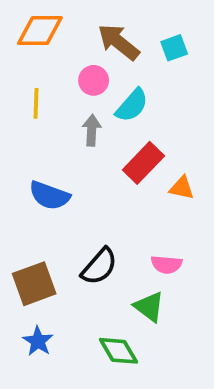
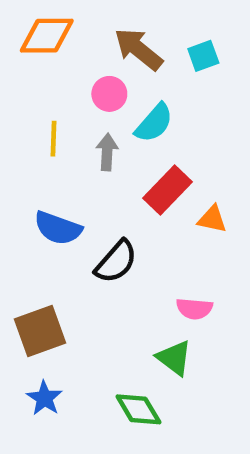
yellow line: (36, 103) -> (53, 139), moved
black semicircle: (99, 266) -> (116, 262), moved

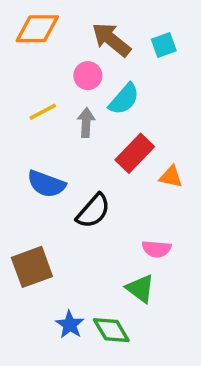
yellow line: (53, 139) -> (43, 112), turned 60
blue star: (44, 398) -> (70, 325), moved

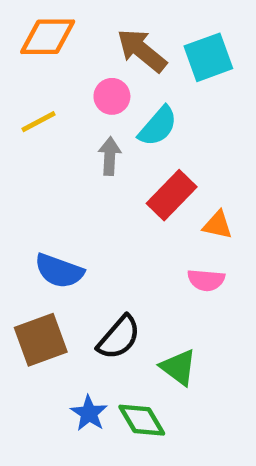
cyan square: (164, 45) -> (208, 57), size x1.5
yellow line: (43, 112) -> (38, 122), moved
blue semicircle: (46, 184) -> (59, 271), moved
black semicircle: (93, 211) -> (119, 337), moved
pink semicircle: (156, 249) -> (206, 280), moved

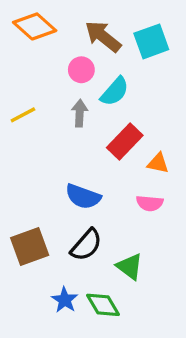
orange diamond: (48, 37) -> (35, 26), turned 42
yellow line: (38, 122) -> (23, 115), moved
blue semicircle: (59, 271) -> (83, 197), moved

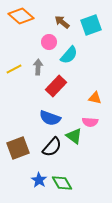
brown arrow: (103, 36) -> (62, 22), size x0.7
gray arrow: (80, 113) -> (38, 67), moved
red rectangle: (125, 141) -> (56, 86), moved
green triangle: (130, 267) -> (74, 136), moved

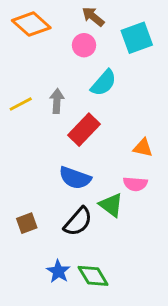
brown arrow: (62, 22) -> (93, 17), moved
pink circle: (49, 42) -> (84, 45), moved
brown square: (18, 148) -> (27, 223), size x0.6

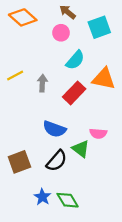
gray arrow: (57, 101) -> (42, 83), moved
red rectangle: (84, 130) -> (74, 93), moved
orange triangle: (143, 148) -> (104, 79), moved, size x1.6
brown square: (27, 223) -> (19, 162), size x1.5

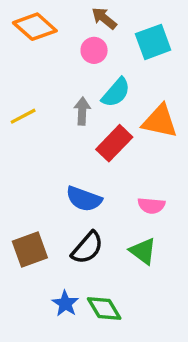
gray arrow: (42, 83) -> (82, 111), moved
green triangle: (81, 149) -> (143, 251), moved

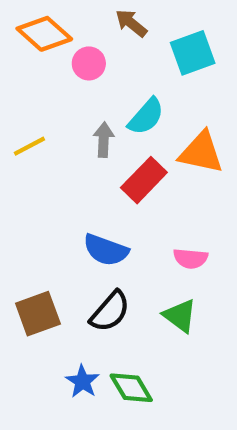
pink circle: (94, 50) -> (89, 63), moved

